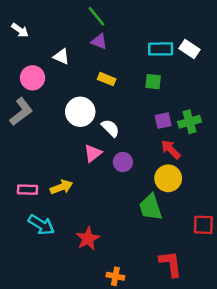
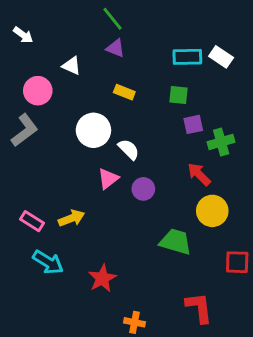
purple square: (163, 121) -> (193, 124), moved
yellow circle: (168, 178) -> (212, 211), moved
pink rectangle: (27, 190) -> (32, 221), turned 30
green trapezoid: (151, 207) -> (176, 242), turned 124

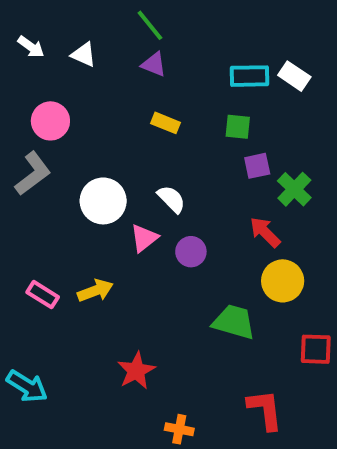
white triangle: (71, 66) -> (84, 55), moved
white circle: (93, 130) -> (103, 201), moved
green cross: (221, 142) -> (294, 189), turned -30
cyan arrow: (48, 262) -> (27, 386), moved

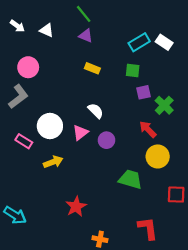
cyan rectangle: (249, 76) -> (139, 42), turned -30
white circle: (103, 201) -> (50, 126), moved
pink rectangle: (43, 295) -> (24, 141), moved

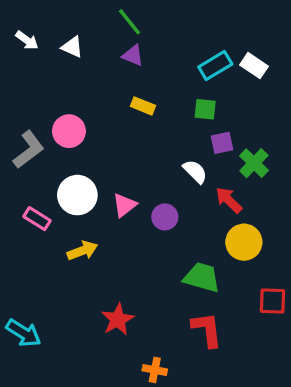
pink circle: (28, 67) -> (69, 131), moved
white semicircle: (96, 111) -> (195, 172), moved
red L-shape: (148, 228) -> (207, 330), moved

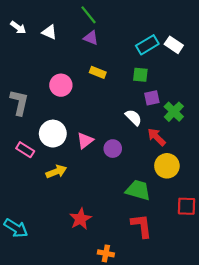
pink circle: (69, 131) -> (61, 85), moved
gray L-shape: (29, 150) -> (19, 102), turned -40

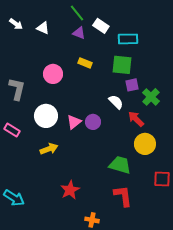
cyan rectangle: (147, 45) -> (128, 39), turned 30
white rectangle: (174, 45) -> (101, 26), moved
green square: (140, 75) -> (122, 65), size x1.5
purple circle: (113, 149) -> (93, 122), moved
pink rectangle: (25, 150) -> (12, 130), moved

